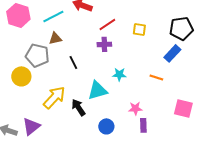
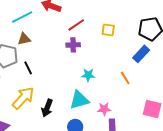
black line: (73, 62) -> (28, 68), moved
orange line: (156, 77) -> (125, 78), turned 40
cyan triangle: (97, 90) -> (79, 100), moved
black arrow: (78, 107) -> (47, 108), turned -126

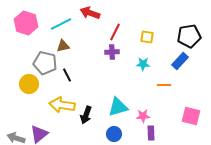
red line: (76, 25) -> (115, 32), turned -30
cyan star: (88, 75) -> (143, 64), moved
orange line: (125, 78) -> (164, 85), turned -56
yellow arrow: (23, 98) -> (62, 105), turned -125

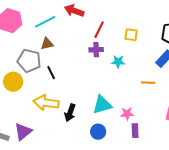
cyan star: (143, 64) -> (118, 62), moved

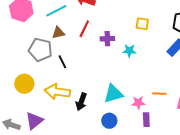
red line: (99, 30) -> (84, 29), moved
yellow circle: (13, 82) -> (24, 84), moved
orange line: (148, 83) -> (159, 94), moved

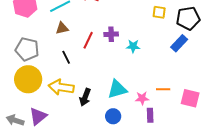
yellow square: (142, 24) -> (159, 12), moved
red line: (84, 29) -> (88, 40), moved
gray pentagon: (40, 50) -> (27, 49), moved
yellow circle: (24, 84) -> (28, 79), size x1.4

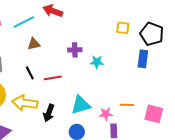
black pentagon: (188, 18) -> (152, 34), turned 30
brown triangle: (62, 28) -> (34, 44), moved
red line: (88, 40) -> (53, 78), moved, turned 54
blue rectangle: (179, 43) -> (143, 59), turned -36

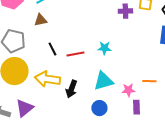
brown triangle: (34, 44) -> (40, 20), moved
purple cross: (75, 50) -> (125, 11), moved
cyan star: (97, 62) -> (104, 48), moved

